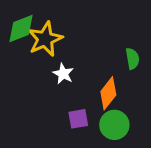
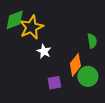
green circle: (114, 125) -> (88, 76), moved

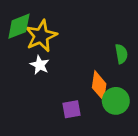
white star: (44, 51) -> (40, 65), moved
orange diamond: (75, 65) -> (99, 86), turned -30

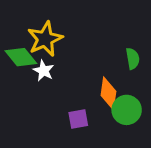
green diamond: (19, 26) -> (21, 57), moved, turned 72

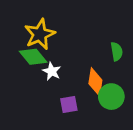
green diamond: (21, 57) -> (33, 57), moved
white star: (44, 71) -> (52, 71), moved

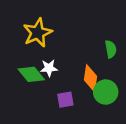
green diamond: (33, 57) -> (31, 74), moved
white star: (52, 71) -> (49, 68), turned -30

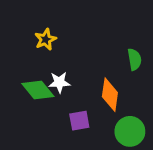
yellow star: (38, 33) -> (46, 39), size x0.6
green circle: (106, 92) -> (130, 131), moved

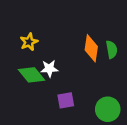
yellow star: (46, 39) -> (29, 42), moved
orange diamond: (110, 95) -> (91, 48), moved

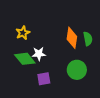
purple square: (66, 100) -> (44, 79), moved
green circle: (108, 109) -> (77, 70), moved

